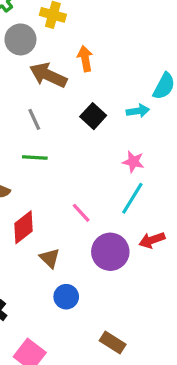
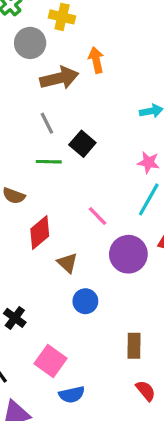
brown arrow: (48, 75) -> (59, 78), turned 144
black square: (93, 116) -> (82, 144), moved
brown rectangle: (113, 342) -> (134, 346), turned 60

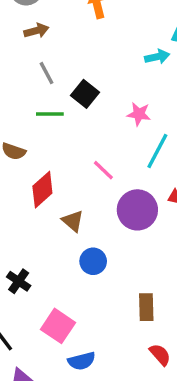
brown arrow: (59, 78) -> (36, 31), moved, size x0.6
pink star: (148, 162) -> (139, 114), moved

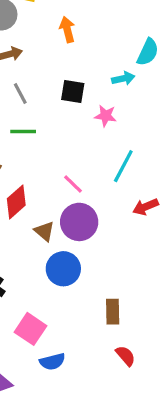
black square: (85, 94) -> (73, 91), moved, turned -30
pink star: (139, 114) -> (106, 116), moved
purple circle: (137, 210) -> (79, 222), moved
blue circle: (93, 261) -> (63, 269), size x1.4

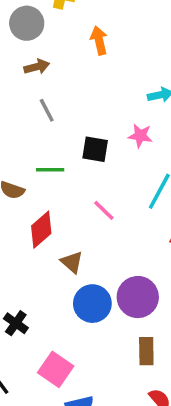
black square: (73, 91) -> (95, 149), moved
green line: (23, 132) -> (50, 170), moved
purple circle: (79, 222) -> (138, 297), moved

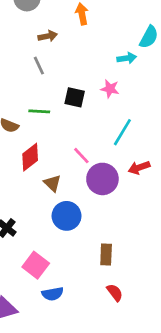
brown arrow: (37, 67) -> (48, 36), moved
pink line: (104, 210) -> (81, 156), moved
purple circle: (138, 297) -> (102, 179), moved

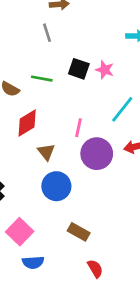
pink star: (110, 89) -> (105, 70), moved
pink line: (81, 156) -> (79, 128), turned 48
brown rectangle: (106, 255) -> (79, 232), moved, turned -70

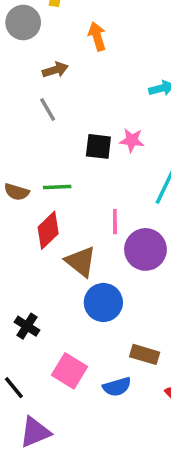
green line: (42, 79) -> (57, 187), moved
brown triangle: (46, 152) -> (81, 262), size x1.4
blue semicircle: (33, 262) -> (117, 387), moved

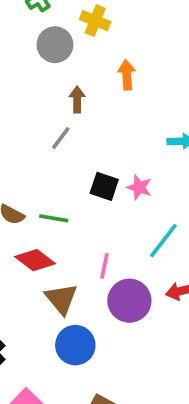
brown arrow: (55, 70) -> (77, 99), turned -85
gray line: (48, 109) -> (61, 138), turned 55
red diamond: (48, 230) -> (35, 260), turned 69

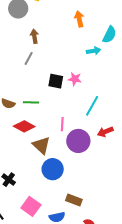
orange arrow: (127, 75) -> (79, 19), moved

